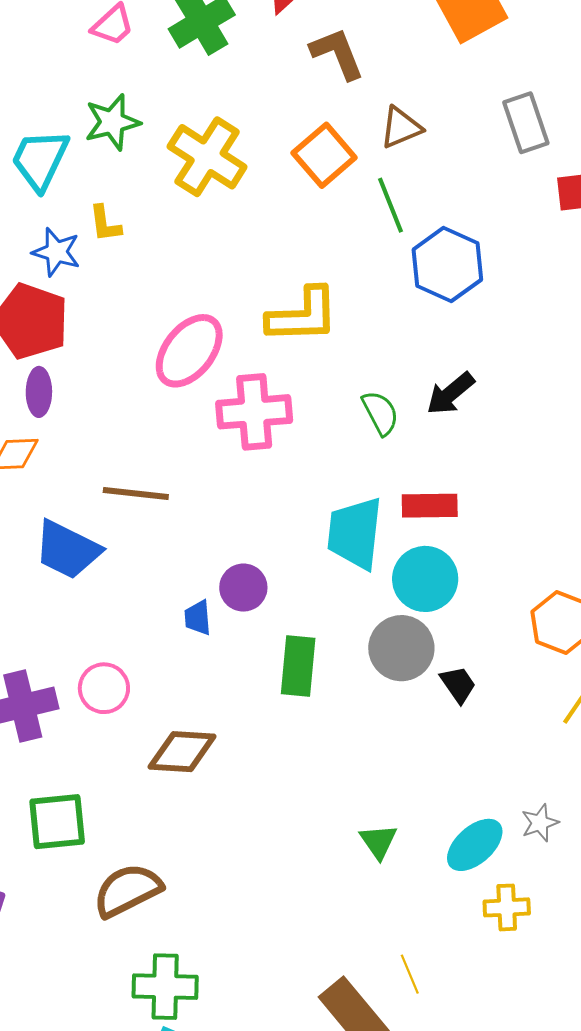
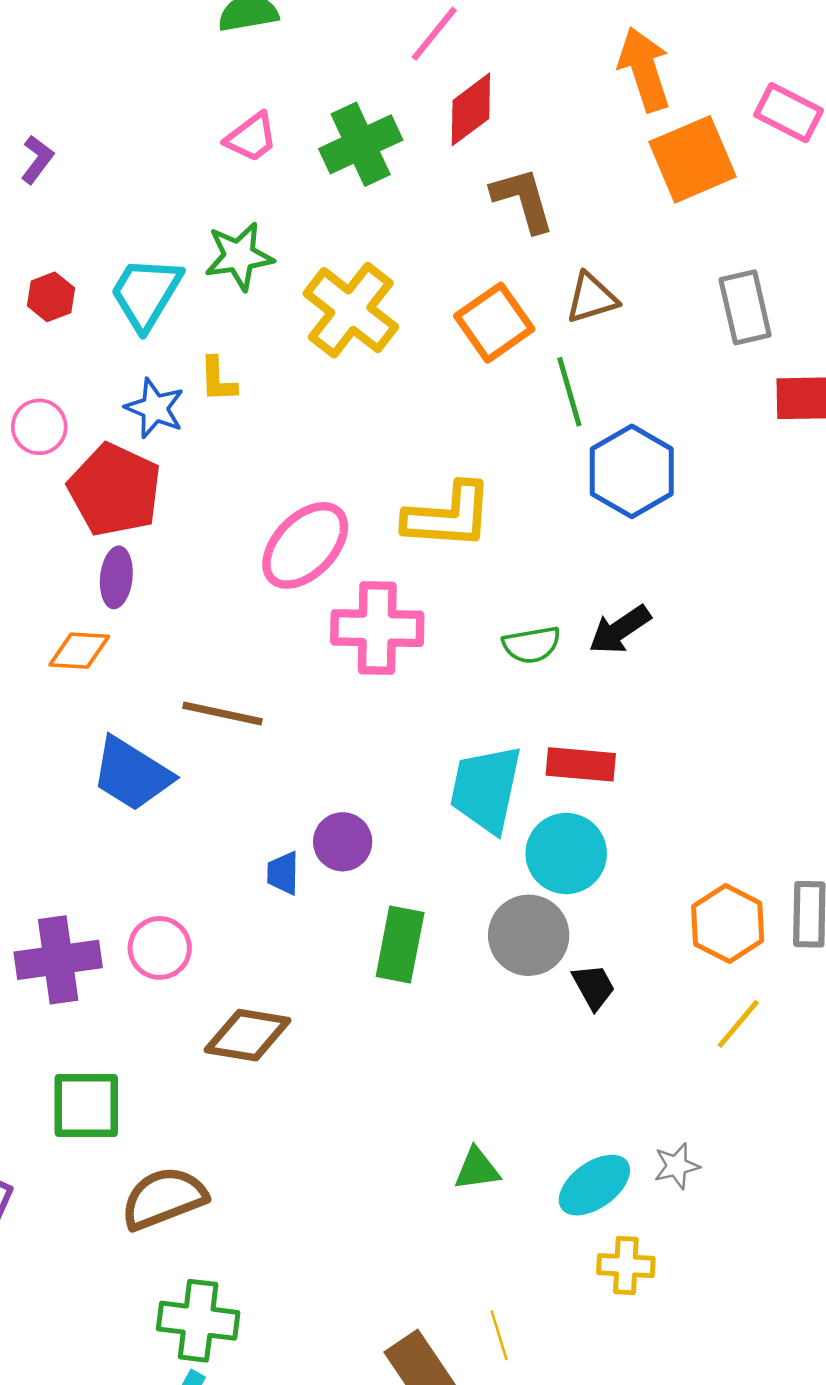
green semicircle: (380, 413) -> (532, 645), turned 102
green triangle: (378, 841) -> (477, 1169), turned 51

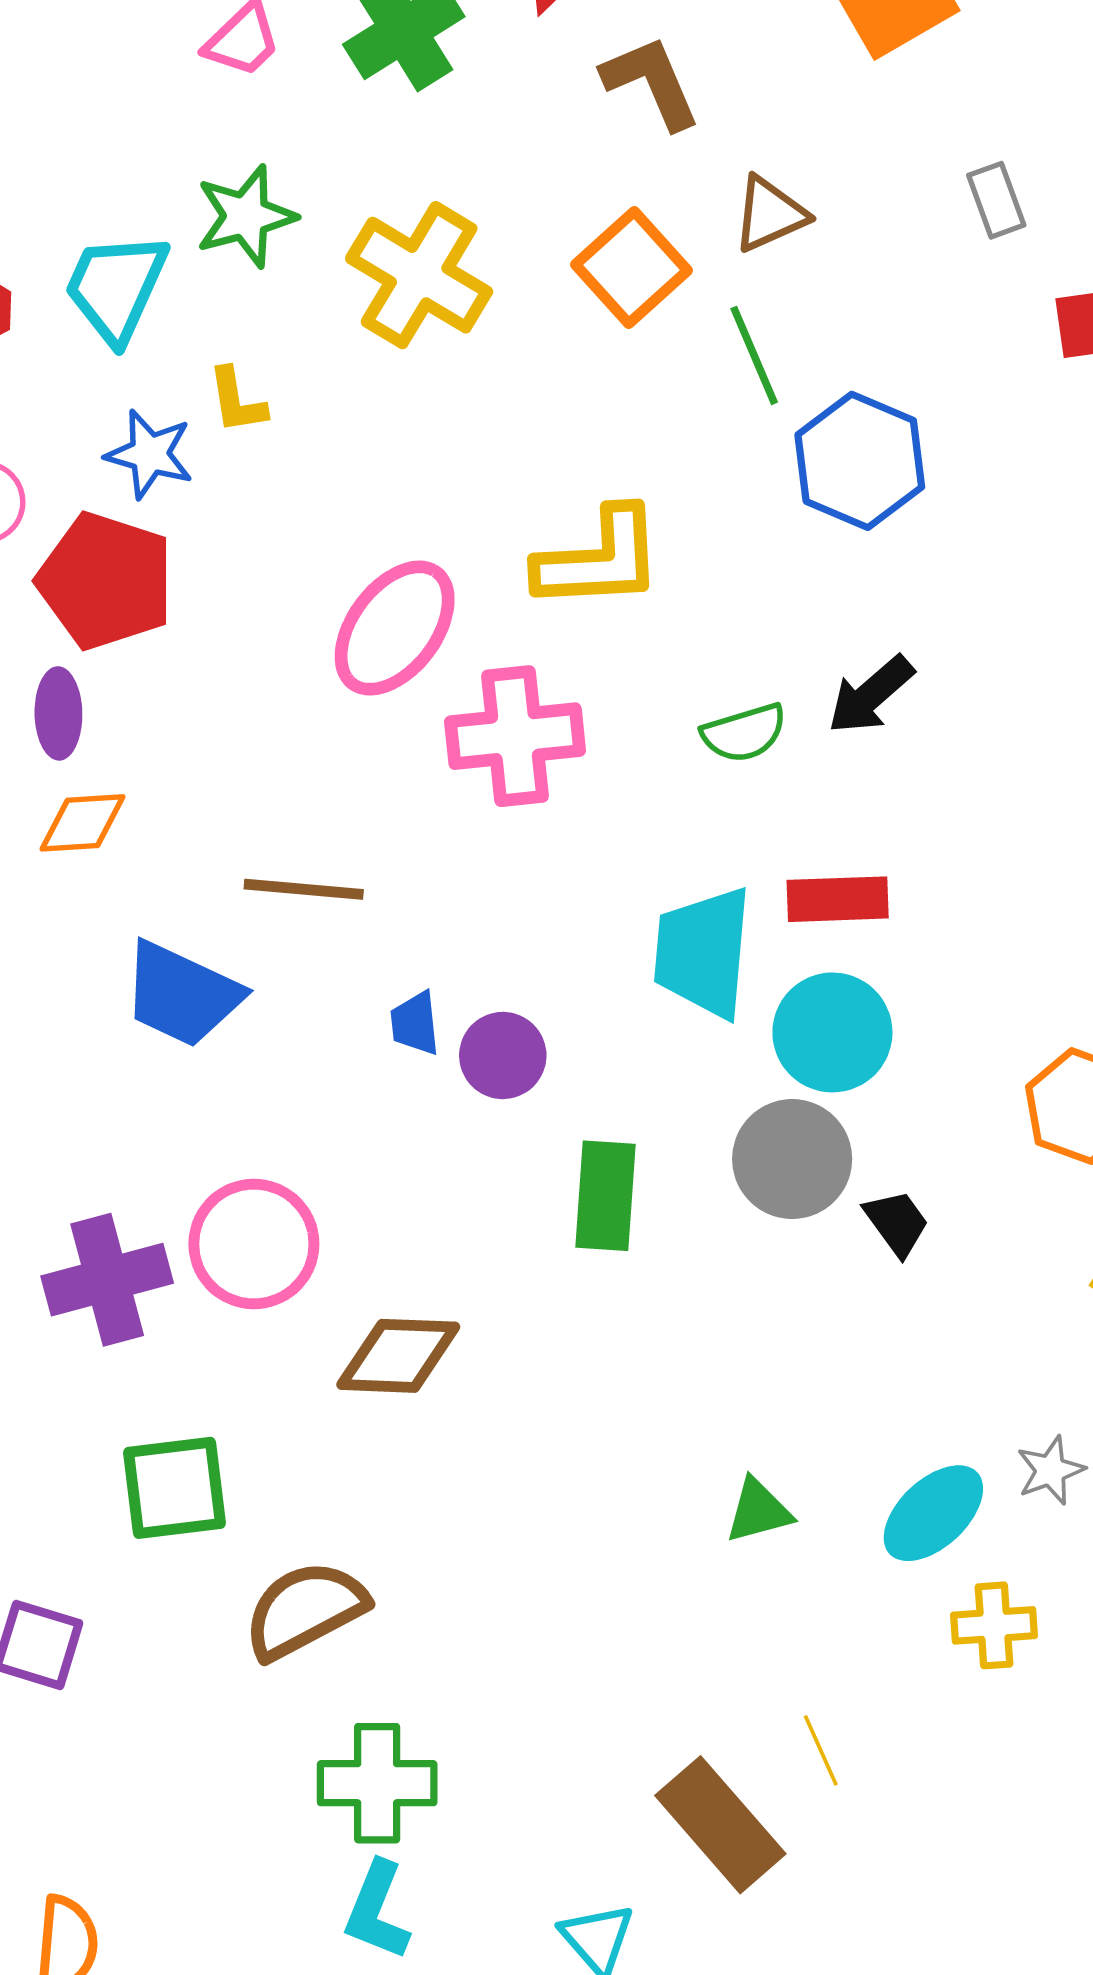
gray rectangle: (745, 307) -> (996, 200), size x0.7
purple ellipse: (116, 577) -> (58, 713), moved
blue trapezoid: (283, 873) -> (415, 1023), moved
pink circle: (160, 948) -> (254, 1244), size x1.4

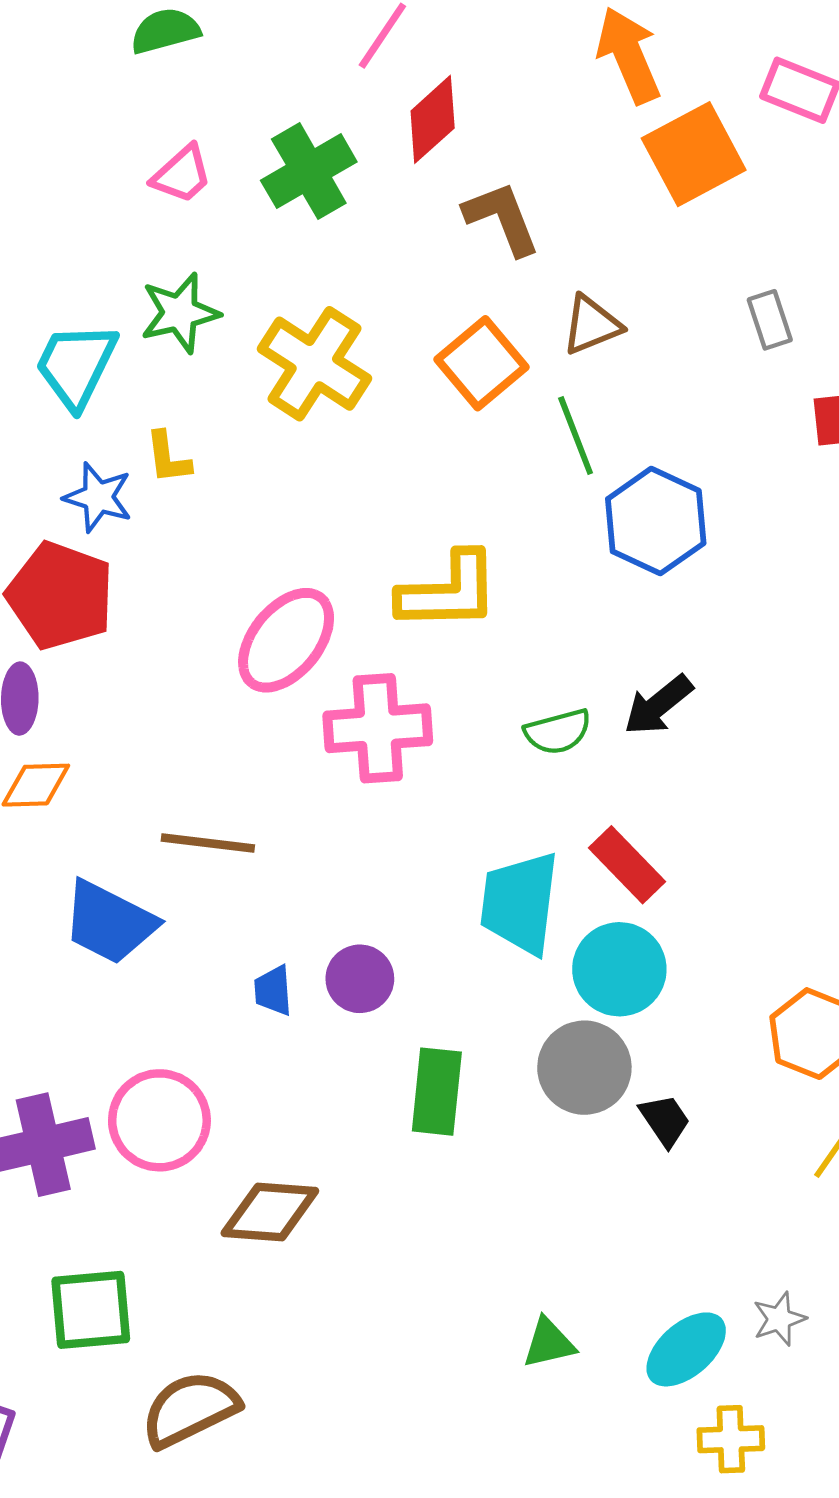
red rectangle: (838, 899) -> (627, 865), turned 46
blue trapezoid: (415, 1023) -> (273, 991), moved

